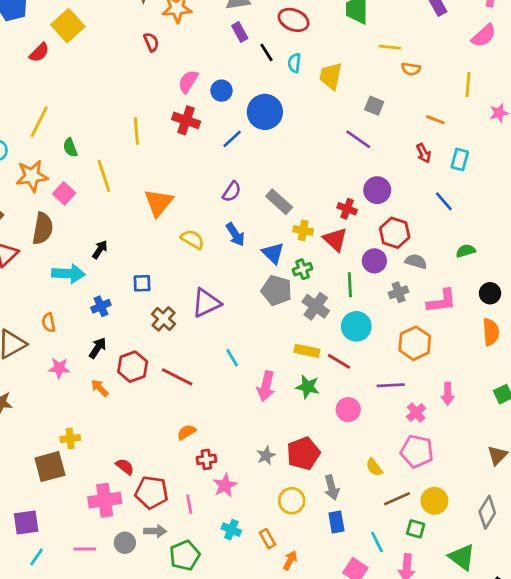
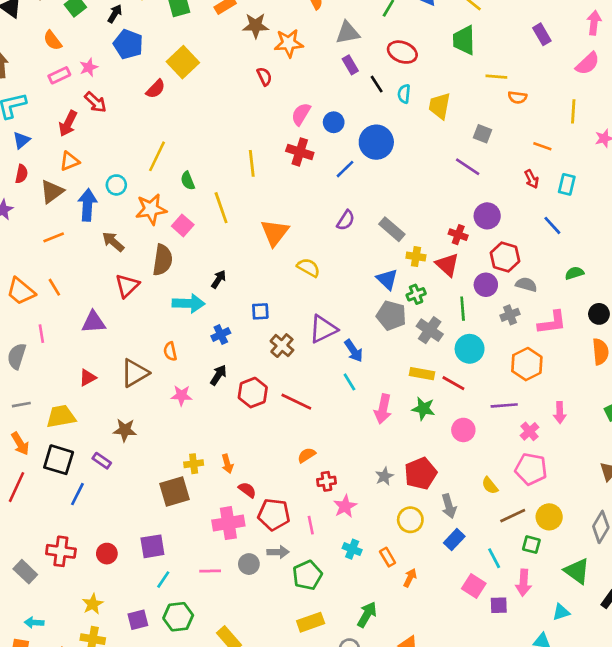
blue arrow: (235, 234) -> (354, 351), moved
orange arrow: (100, 388) -> (227, 464), moved, turned -150
blue rectangle: (336, 522) -> (454, 540), turned 55

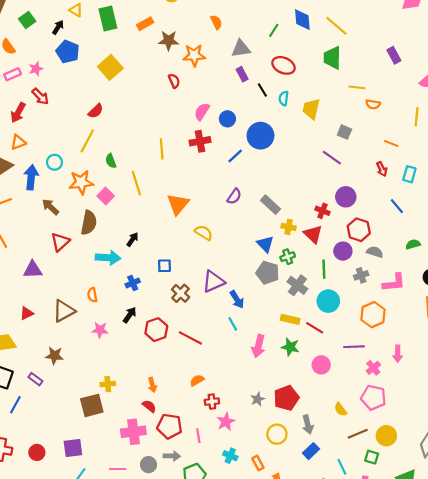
red semicircle: (156, 89) -> (96, 111), moved
red cross: (300, 152) -> (200, 141), turned -30
orange arrow: (227, 464) -> (152, 385), moved

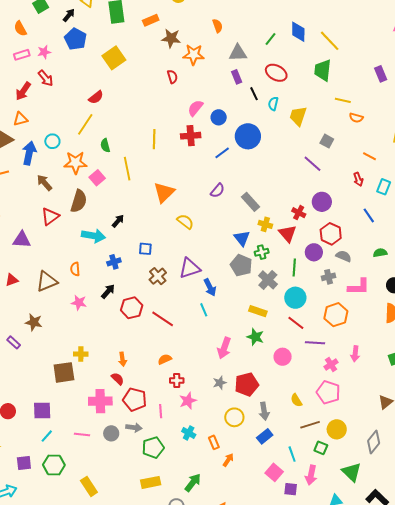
red line: (315, 328) -> (296, 323), moved
pink arrow: (258, 346) -> (224, 348), moved

